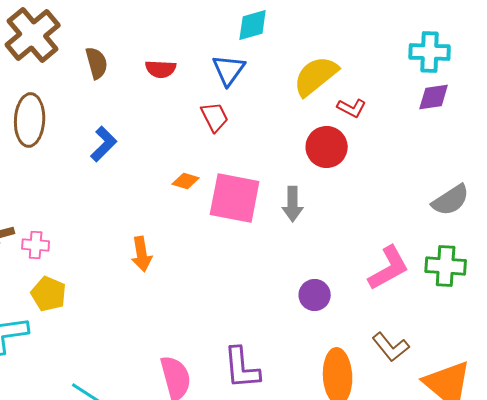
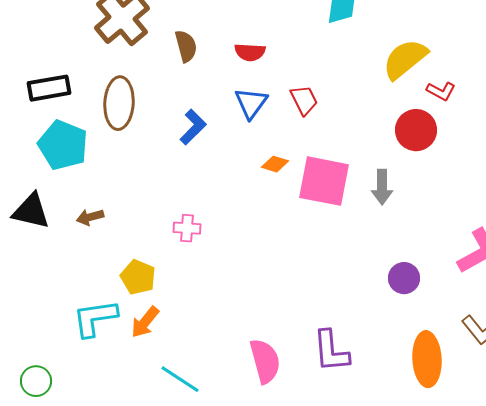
blue triangle: (229, 70) -> (251, 103), moved
pink cross: (36, 245) -> (187, 228), moved
orange arrow: (142, 254) -> (145, 322), moved, turned 48

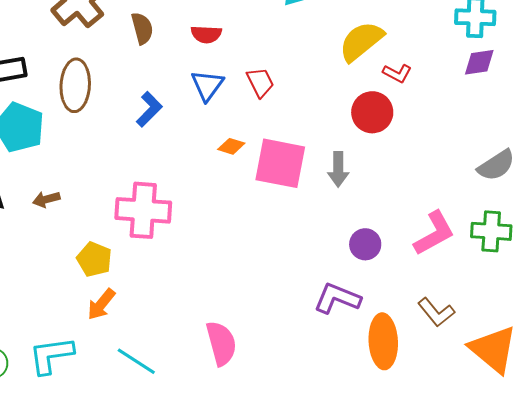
pink cross: (187, 228) -> (143, 210), size x2.0
purple circle: (404, 278) -> (365, 244), moved
cyan L-shape: (95, 318) -> (51, 355), moved
purple L-shape: (331, 351) -> (337, 298), moved, turned 117

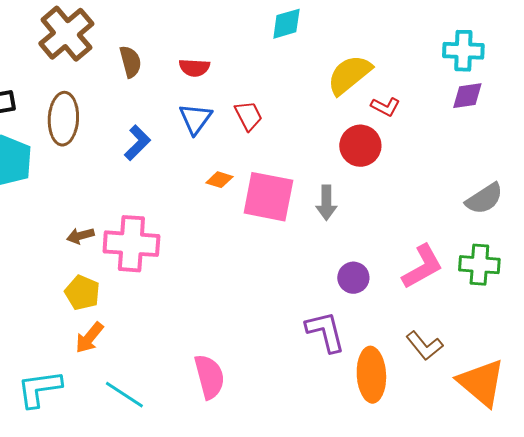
brown arrow: (46, 199) -> (80, 236), moved
purple L-shape: (337, 298) -> (325, 332), turned 54

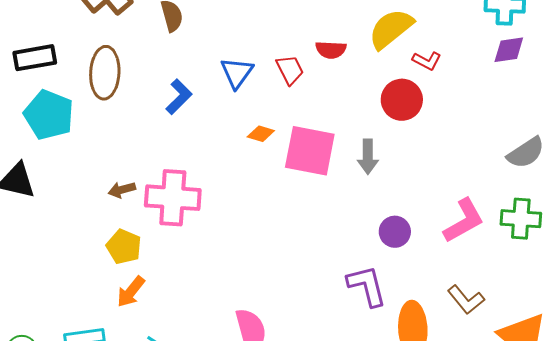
red semicircle: (194, 68) -> (331, 50), moved

